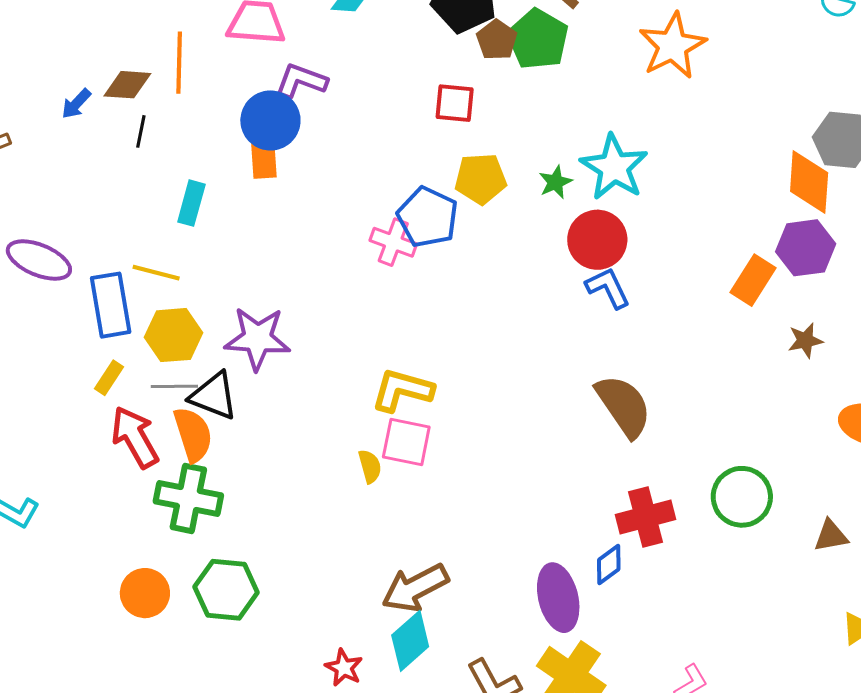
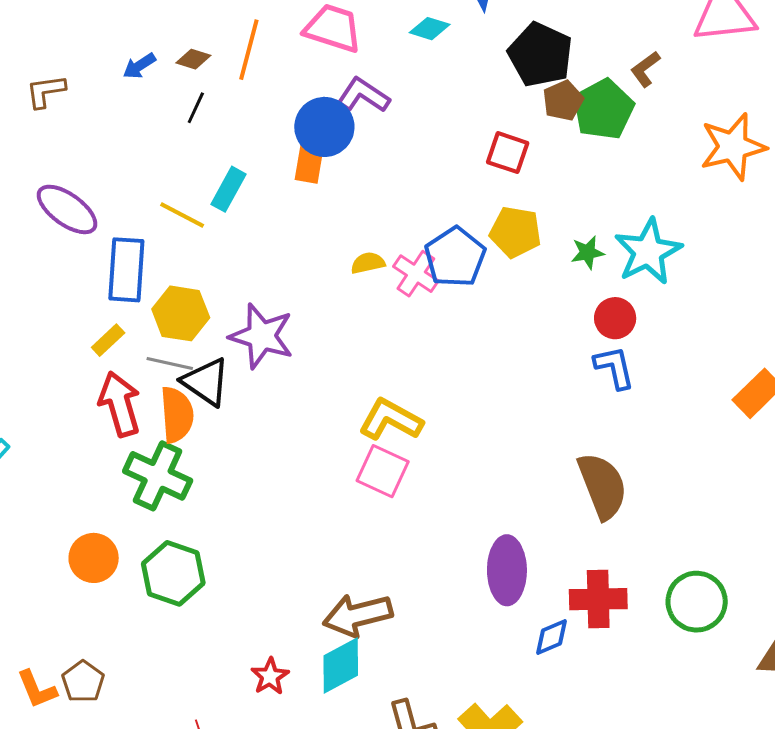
brown diamond: (127, 85) -> (193, 59), size x0.7
red circle: (597, 240) -> (615, 318), size x0.7
yellow line: (156, 273) -> (182, 215), moved
yellow semicircle: (370, 466) -> (368, 263), moved, turned -100
purple ellipse: (558, 598) -> (507, 570), moved

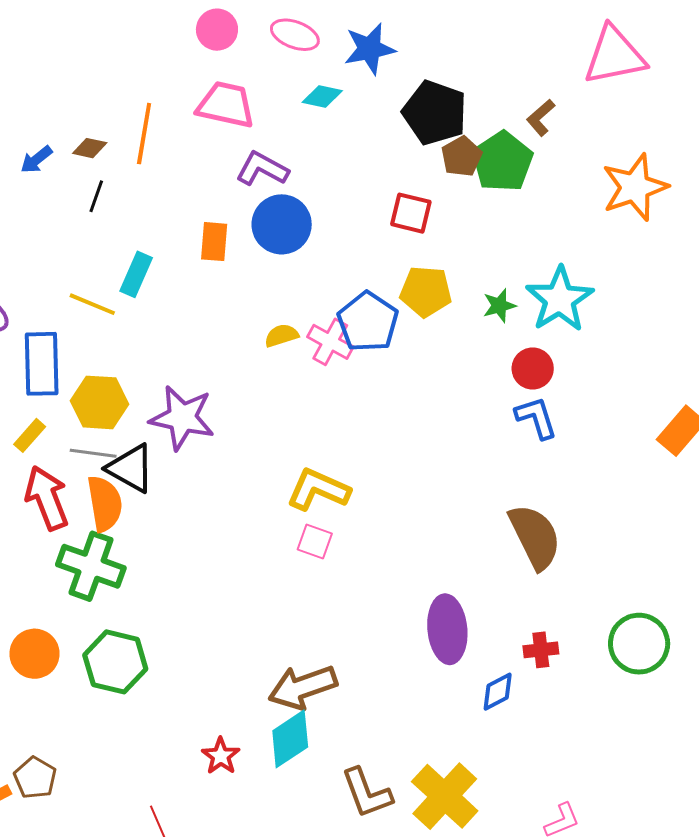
blue circle: (324, 127) -> (282, 224), moved
pink square: (383, 471) -> (315, 541), size x0.7
red cross: (598, 599) -> (541, 650), size x0.6

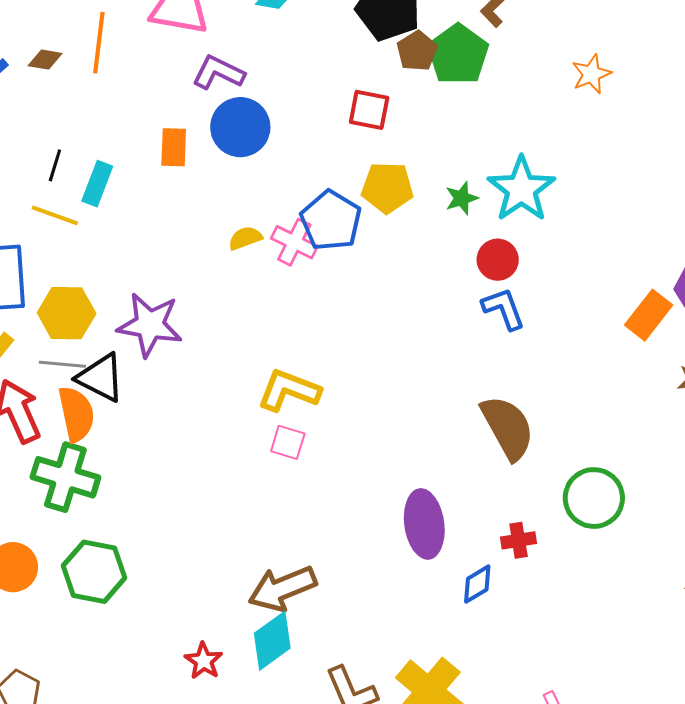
orange star: (635, 187) -> (591, 74), size x0.6
black line: (96, 196) -> (55, 165), moved
green circle: (639, 644) -> (594, 498), moved

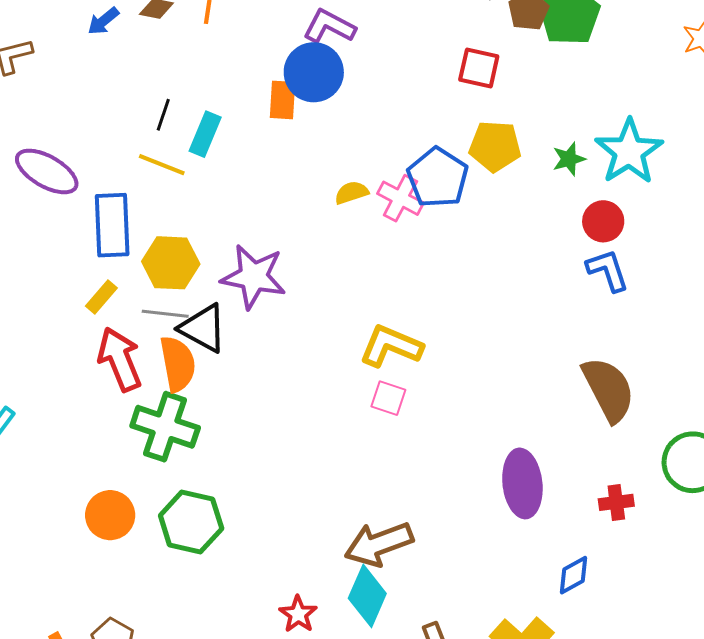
blue circle: (240, 127) -> (314, 72), moved
blue diamond: (477, 584) -> (574, 575), moved
cyan diamond: (272, 641) -> (367, 596), turned -32

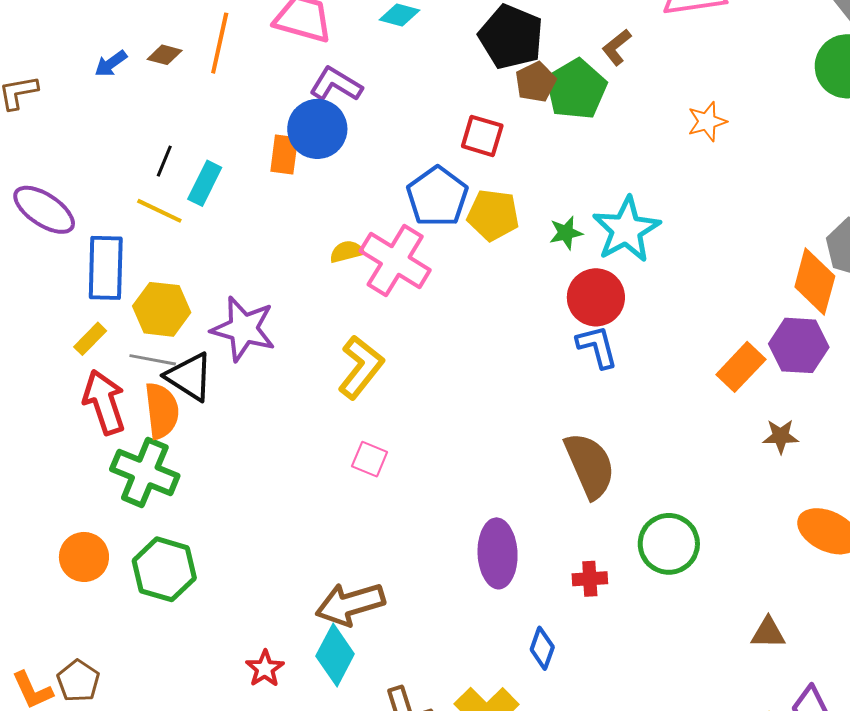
blue pentagon: (438, 178) -> (437, 197), moved
pink cross: (400, 198) -> (395, 260), size x1.5
red circle: (603, 221) -> (596, 297), size x1.4
yellow L-shape: (391, 346) -> (361, 367), moved, turned 102
blue diamond: (574, 575) -> (542, 648), turned -45

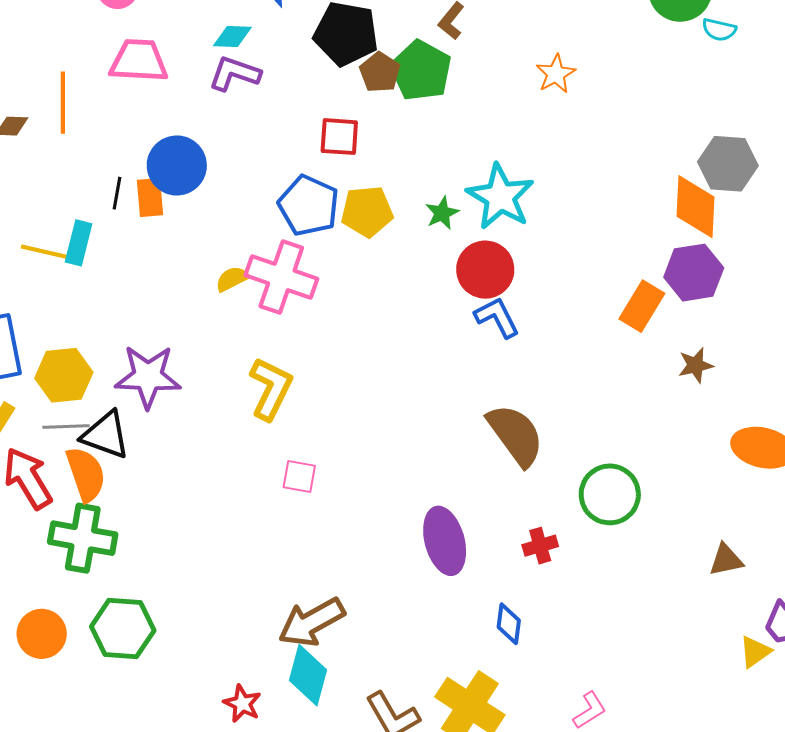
purple L-shape: (336, 84) -> (235, 74), moved
black line: (164, 161) -> (117, 193), moved
yellow line: (159, 211) -> (44, 252), moved

